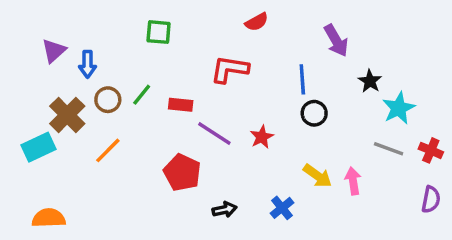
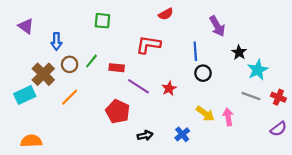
purple triangle: (54, 51) -> (26, 26), moved, turned -42
purple semicircle: (431, 199) -> (278, 129), turned 42

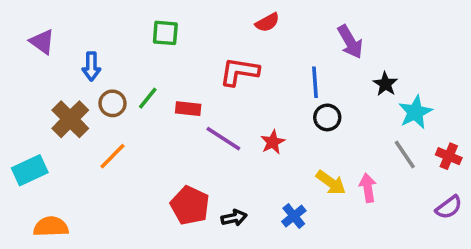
cyan rectangle: (25, 95) -> (30, 170), moved
gray line: (251, 96) -> (405, 154), turned 36
red pentagon: (118, 111) -> (190, 205), moved

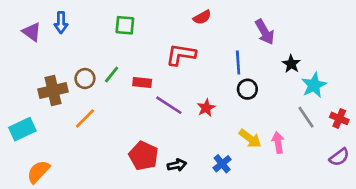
blue arrow: (91, 66) -> (61, 23), moved
brown cross: (70, 119) -> (53, 91), turned 32
orange semicircle: (51, 227) -> (38, 172), turned -45

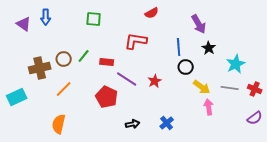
black star: (291, 64) -> (209, 48), moved
gray line: (306, 117) -> (230, 88), turned -48
yellow arrow: (250, 138) -> (202, 87), moved
red pentagon: (144, 156) -> (107, 97), moved
orange semicircle: (38, 172) -> (59, 124), moved, turned -30

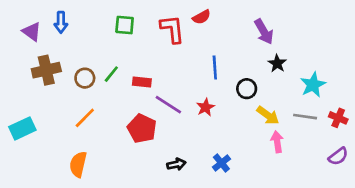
red L-shape: (136, 41) -> (172, 29), moved, turned 75
blue line: (179, 47) -> (215, 67), moved
brown cross: (40, 68) -> (46, 70), moved

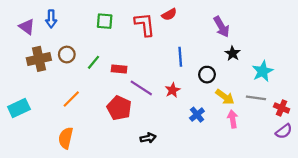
brown circle: (85, 78) -> (67, 55), moved
red cross: (338, 118) -> (282, 108), moved
blue cross: (221, 163) -> (197, 115), moved

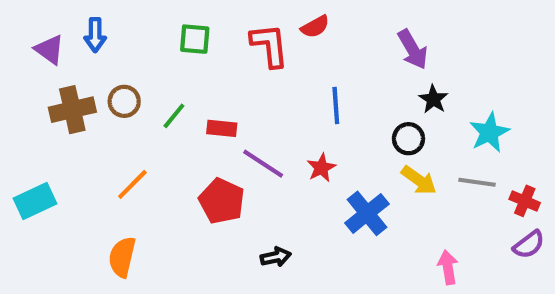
black circle: (207, 75) -> (408, 139), moved
blue cross: (197, 115) -> (367, 213), size x1.5
pink arrow: (233, 119) -> (448, 267), moved

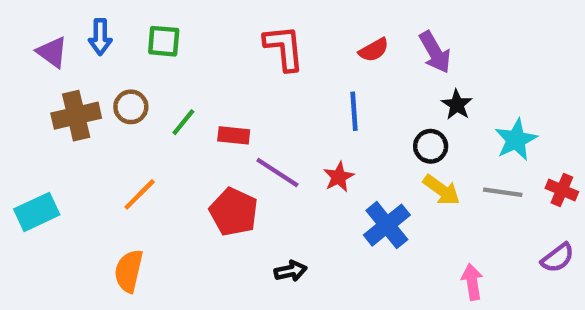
red semicircle: (315, 27) -> (374, 50), moved
green square: (195, 39) -> (164, 41), moved
red cross: (525, 201) -> (562, 190), moved

